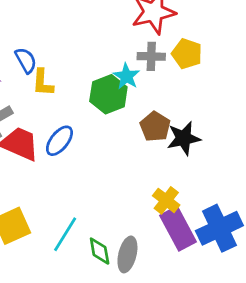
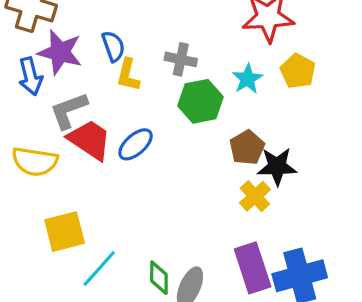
gray cross: (151, 56) -> (181, 59), moved
cyan star: (126, 76) -> (247, 79), moved
yellow cross: (166, 200) -> (255, 196), moved
cyan line: (65, 234) -> (99, 269), moved

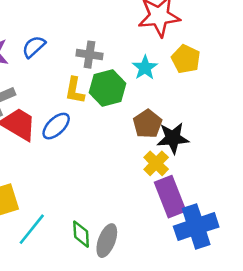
blue semicircle: (113, 46) -> (34, 47), turned -110
yellow L-shape: (128, 75) -> (75, 90), moved
purple rectangle: (253, 268) -> (170, 197), moved

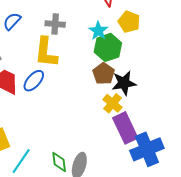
green hexagon: (107, 88) -> (108, 47), moved
yellow L-shape: (75, 90) -> (46, 52), size x1.5

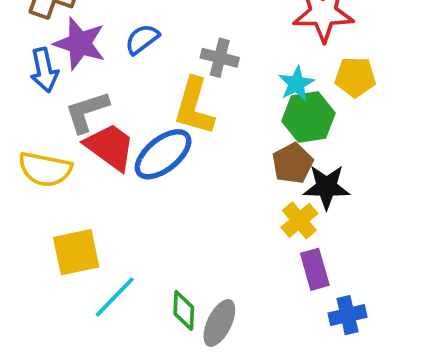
yellow pentagon: (129, 22) -> (355, 77), turned -30
blue ellipse: (34, 81) -> (163, 154), size x1.4
purple rectangle: (125, 128) -> (315, 269), size x0.7
blue cross: (147, 149) -> (348, 315), size x0.6

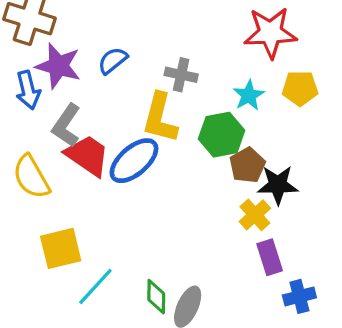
gray L-shape: (87, 112) -> (66, 125), turned -36
green hexagon: (308, 117) -> (222, 135), moved
yellow semicircle: (45, 169) -> (31, 177), turned 51

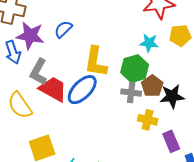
gray cross: (181, 75) -> (131, 93), moved
cyan star: (249, 95) -> (149, 43), turned -30
yellow cross: (255, 215) -> (148, 120), moved, turned -30

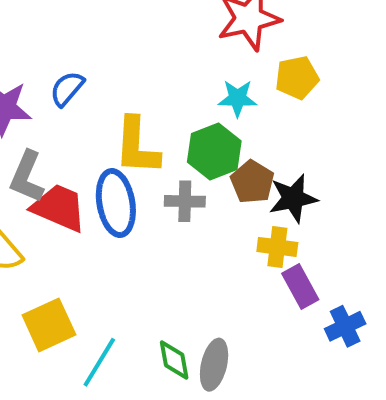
blue ellipse: (82, 90) -> (116, 203), turned -48
gray cross: (131, 93) -> (185, 201), moved
yellow cross: (148, 120) -> (277, 247), moved

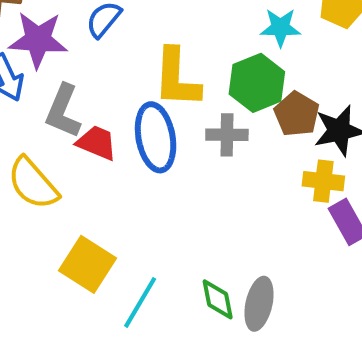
red trapezoid: (59, 208) -> (97, 143), size x0.7
yellow square: (49, 325) -> (88, 264), turned -32

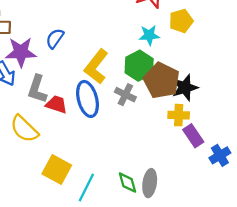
yellow L-shape: (177, 78) -> (96, 67), turned 40
brown pentagon: (297, 114) -> (162, 81), size x1.5
gray cross: (227, 135) -> (125, 95), turned 30

